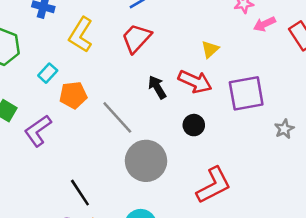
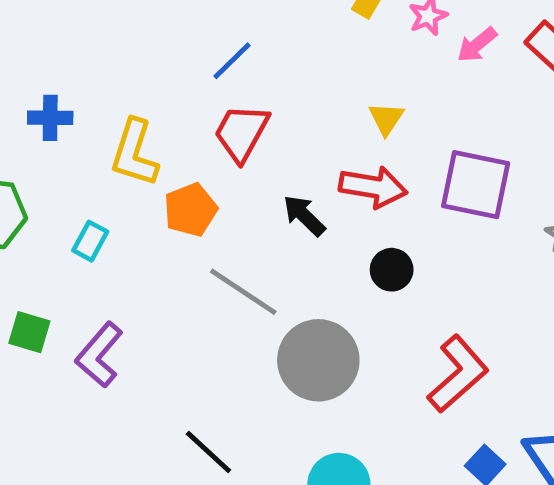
purple square: (246, 93) -> (476, 185), turned 36
orange pentagon: (73, 95) -> (190, 210), moved

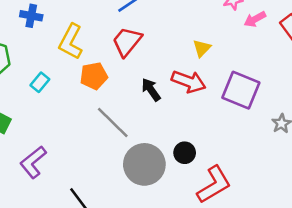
black circle: (392, 270) -> (185, 153), moved
purple L-shape: (99, 355) -> (33, 162), moved

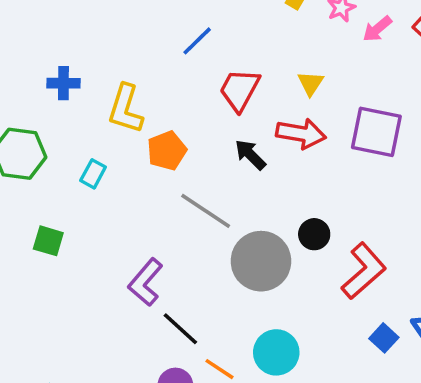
red trapezoid: (127, 42) -> (240, 90), moved
purple L-shape: (33, 162) -> (145, 282), moved

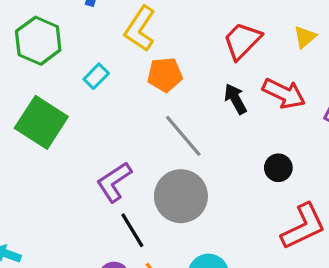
yellow triangle: (311, 83) -> (305, 37), moved
black circle: (314, 234) -> (278, 168), moved
green square: (48, 241) -> (41, 122), size x1.8
gray circle: (261, 261) -> (181, 196), moved

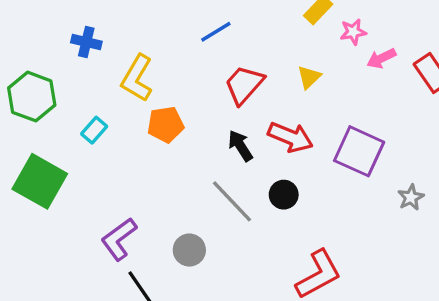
gray line: (183, 136) -> (232, 201), moved
black circle: (278, 168) -> (284, 195), moved
gray circle: (181, 196) -> (189, 250), size x0.6

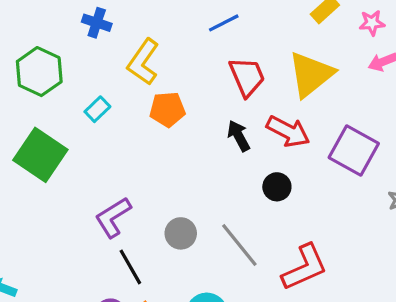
pink star: (353, 32) -> (372, 23), moved
yellow triangle: (309, 77) -> (311, 74), size x2.0
red trapezoid: (244, 85) -> (247, 77), turned 111
gray line: (232, 201) -> (239, 245), moved

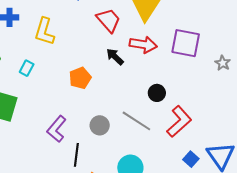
orange pentagon: (167, 109) -> (80, 78), moved
black circle: (277, 187) -> (157, 93), moved
black line: (130, 267) -> (76, 155), turned 55

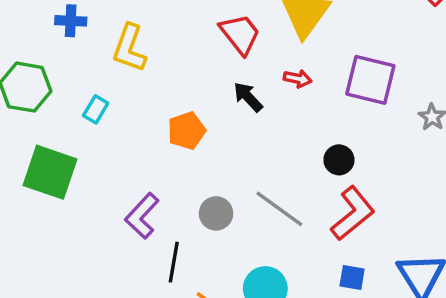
red arrow: (143, 45) -> (298, 79), size x0.6
black circle: (157, 93) -> (339, 160), moved
blue square: (191, 159) -> (352, 278), moved, turned -35

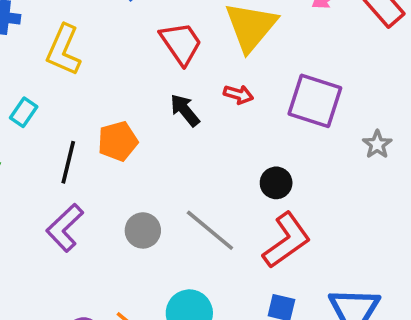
black line: (174, 262) -> (68, 162), moved

